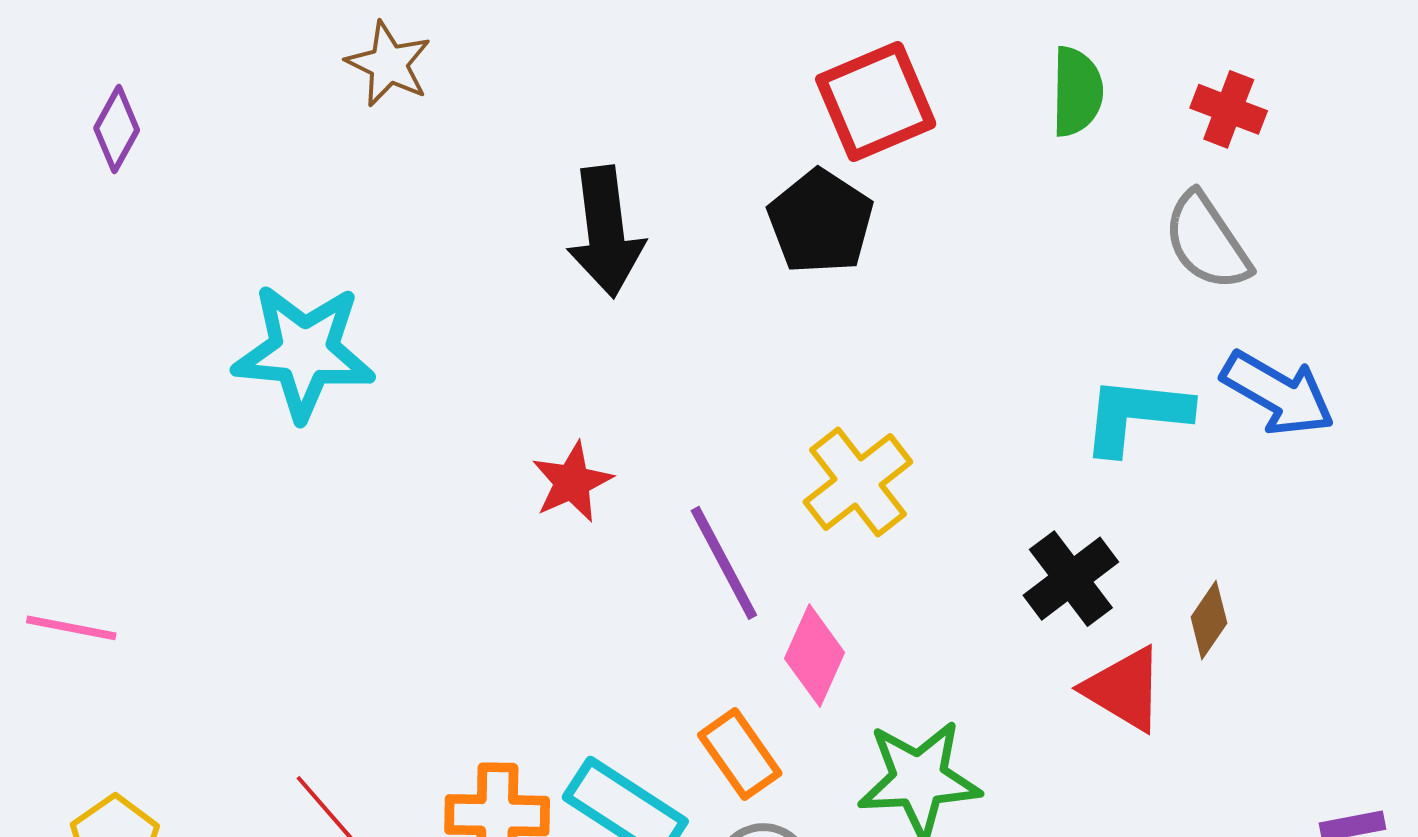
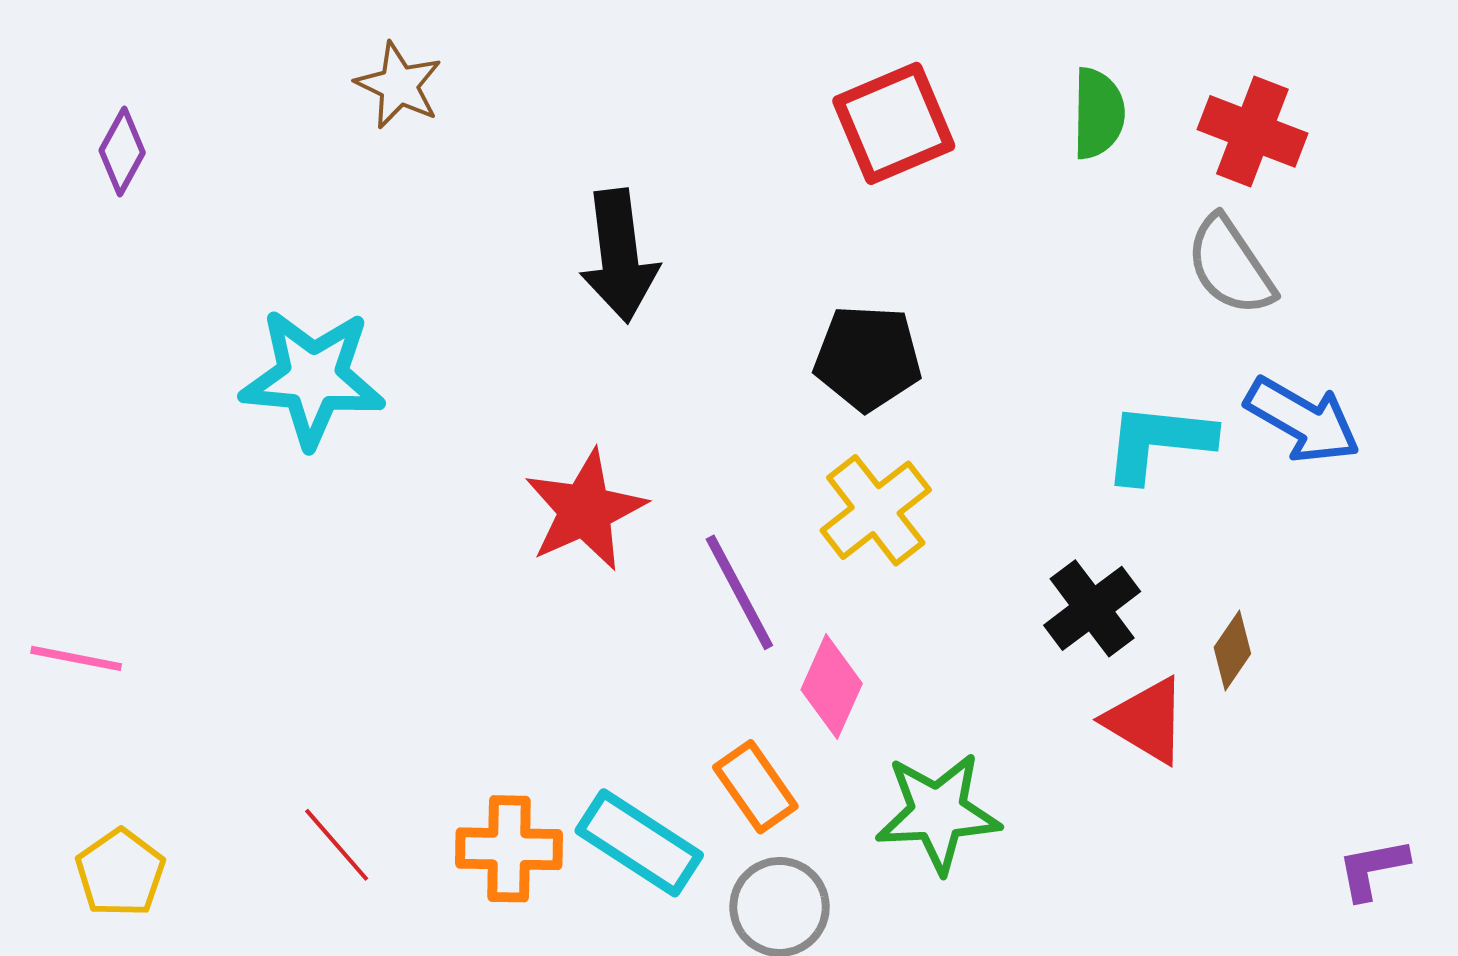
red cross: (1229, 109) -> (1252, 131), size x1.4
black pentagon: (820, 222) -> (868, 358), moved, turned -30
red star: (572, 482) -> (585, 510), size x1.5

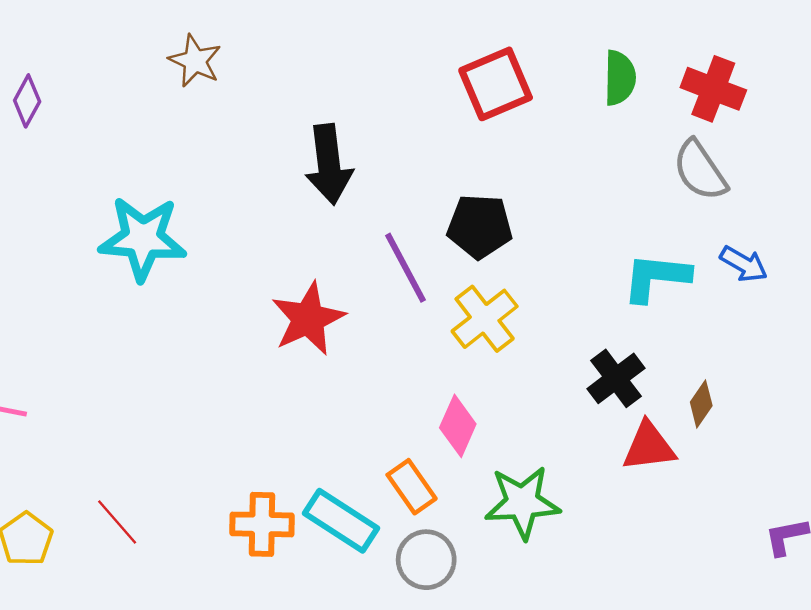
blue arrow: (1303, 420) -> (744, 264), size x0.7
purple line: (739, 592) -> (406, 268), moved
red triangle: (1146, 721) -> (649, 447), turned -38
red line: (337, 845) -> (117, 522), moved

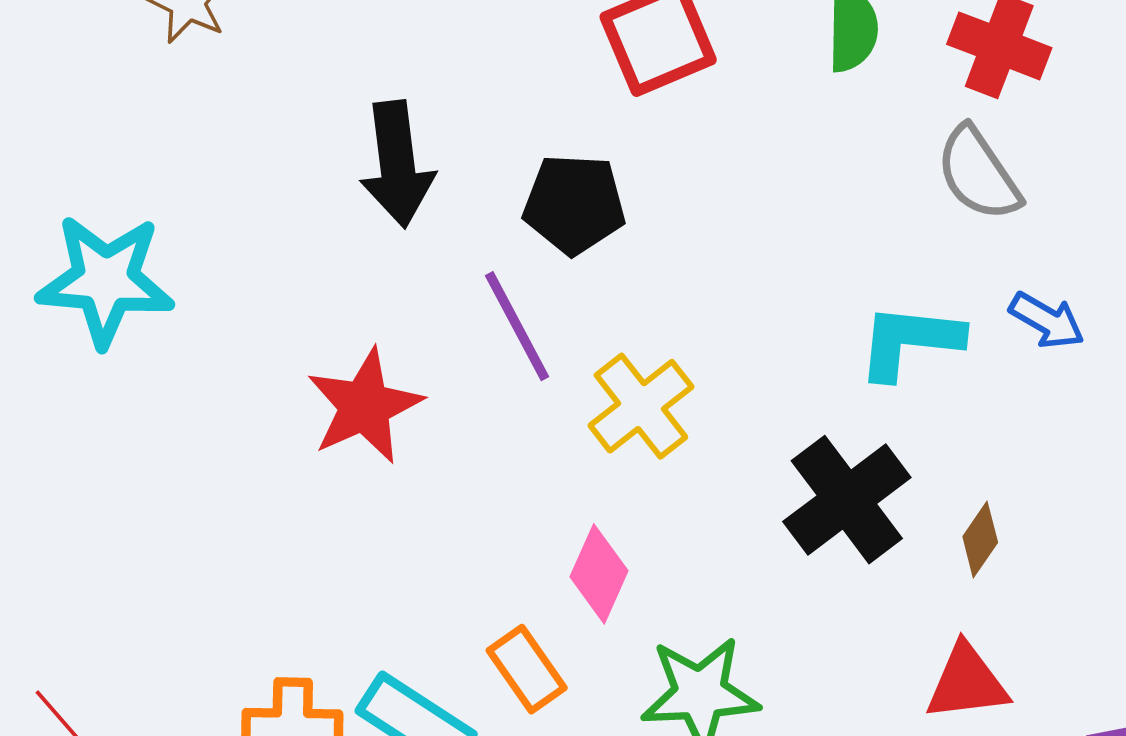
black pentagon: (480, 226) -> (574, 204), moved
black cross: (616, 378) -> (847, 500), size x1.4
red triangle: (649, 447) -> (967, 682), moved

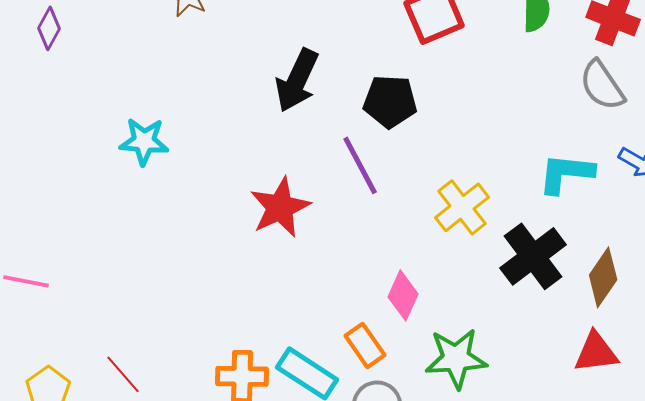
black arrow: (397, 164) -> (297, 80), turned 32
cyan star: (105, 280) -> (144, 141), size x0.7
yellow cross: (641, 406) -> (462, 207), moved
brown diamond: (980, 540) -> (603, 277), size x1.5

